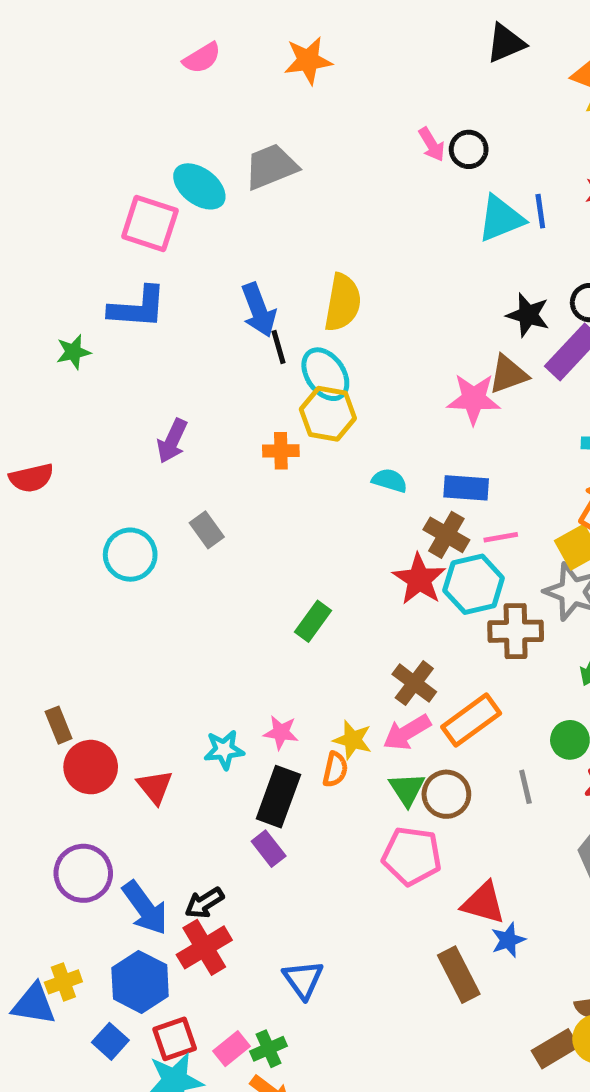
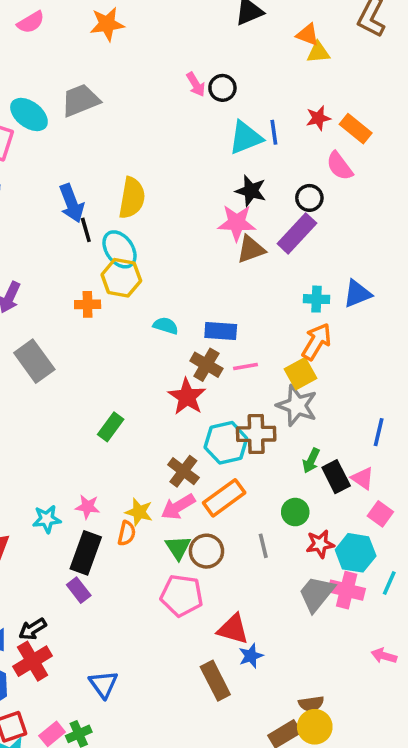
black star: (528, 315) -> (251, 191), moved
pink star: (474, 399) -> (237, 223), moved
gray rectangle: (207, 530) -> (34, 361), size x1.6
cyan hexagon: (474, 584) -> (226, 443), moved

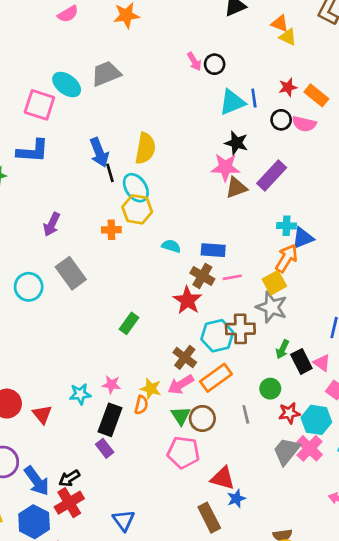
yellow triangle: (318, 52) -> (288, 37), turned 30
pink semicircle: (340, 166) -> (304, 124), turned -40
black circle: (309, 198) -> (281, 120), moved
blue triangle: (357, 294) -> (303, 238), moved
pink cross: (347, 590) -> (310, 448), turned 30

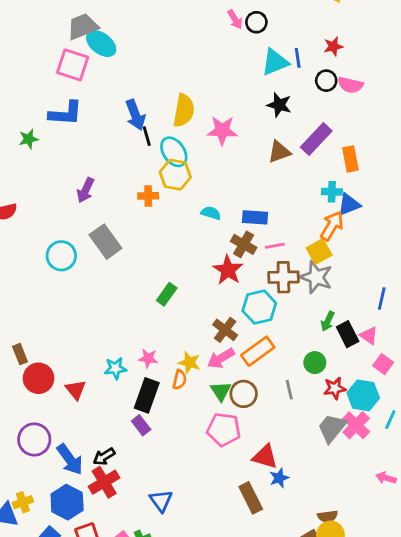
gray trapezoid: (106, 74) -> (83, 27), moved
orange rectangle: (316, 95) -> (350, 159), moved, turned 40
pink star: (225, 167) -> (222, 130), moved
brown cross: (240, 329) -> (283, 277), moved

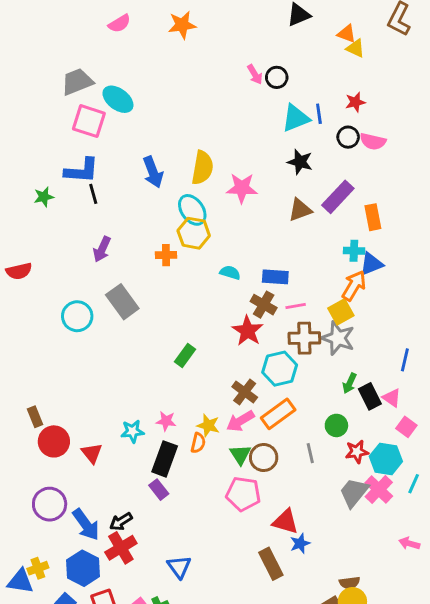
gray trapezoid: (83, 27) -> (77, 82), moved
black line: (147, 136) -> (93, 194), moved

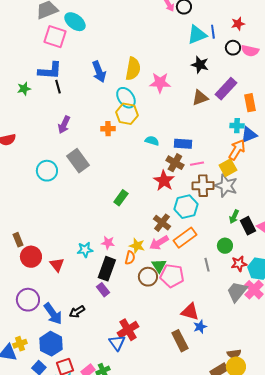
brown circle: (264, 457) -> (148, 277), moved
pink pentagon: (243, 494) -> (172, 276), moved
red cross: (121, 548) -> (128, 330), moved

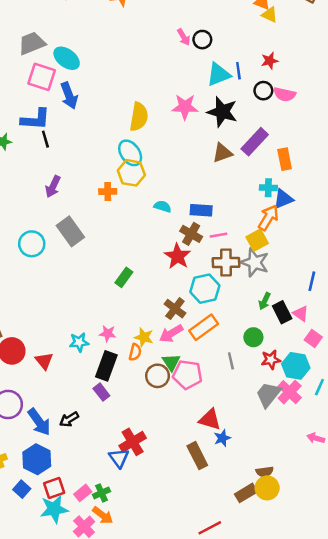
black star: (200, 65) -> (222, 112), size x1.4
blue arrow: (99, 72) -> (69, 96), moved
pink star: (160, 83) -> (185, 107), moved

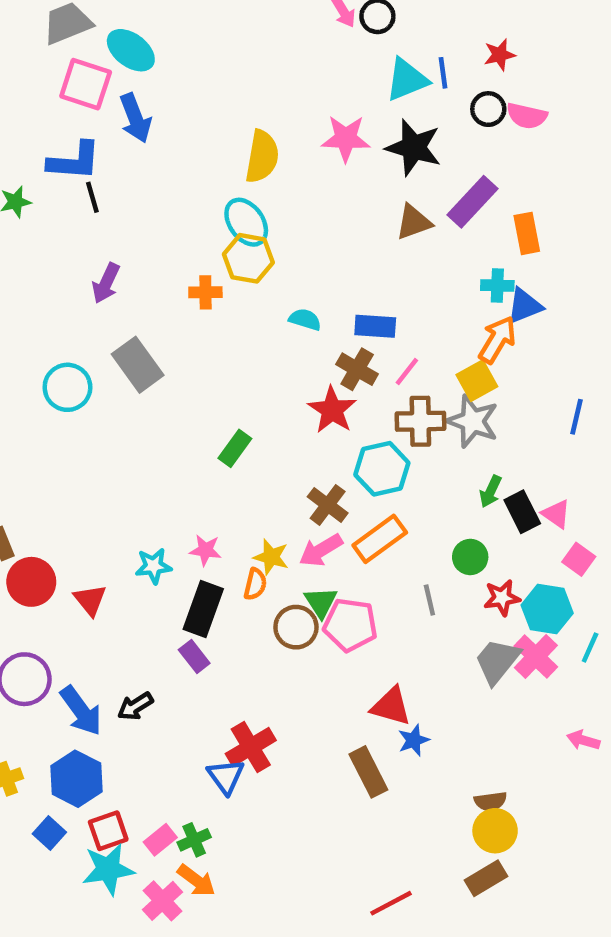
pink line: (219, 235) -> (407, 371), turned -42
blue line: (312, 281) -> (577, 417), moved
brown rectangle: (246, 493) -> (486, 878), moved

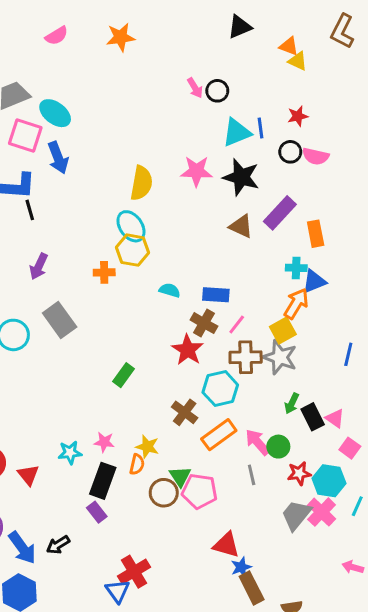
brown triangle: (414, 222) -> (241, 226), turned 45
pink arrow: (321, 550) -> (258, 442), moved, turned 80
brown rectangle: (368, 772) -> (252, 588), moved

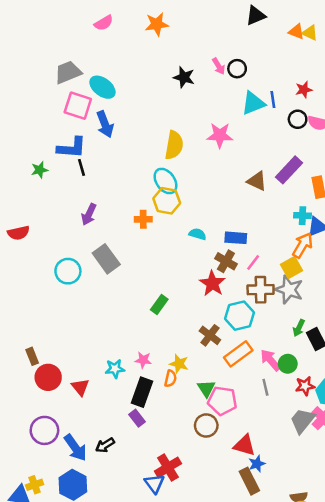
yellow triangle: (298, 61) -> (310, 33), moved
black star: (241, 177) -> (184, 77), moved, size x0.7
brown circle: (164, 493) -> (206, 425), moved
brown rectangle: (252, 588) -> (249, 481), moved

